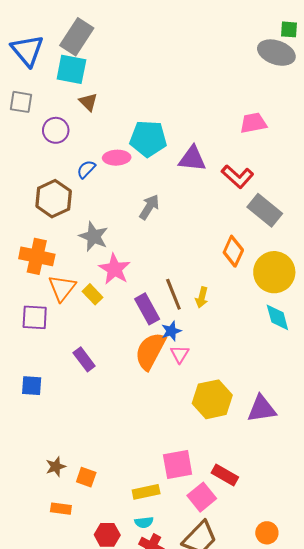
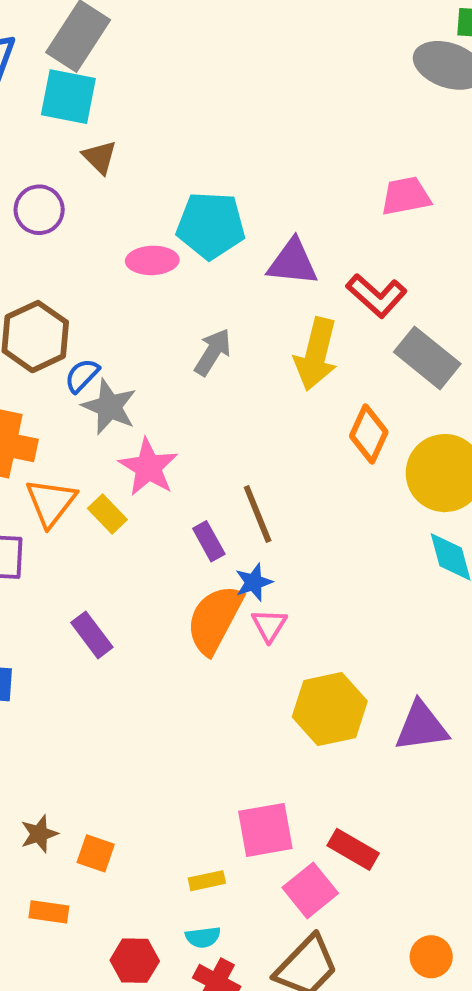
blue semicircle: (86, 169) -> (82, 376), moved
yellow arrow: (202, 297) -> (316, 354), moved, size x1.8
purple rectangle: (147, 309) -> (209, 541), size x0.7
yellow rectangle: (146, 492) -> (207, 881), size x0.7

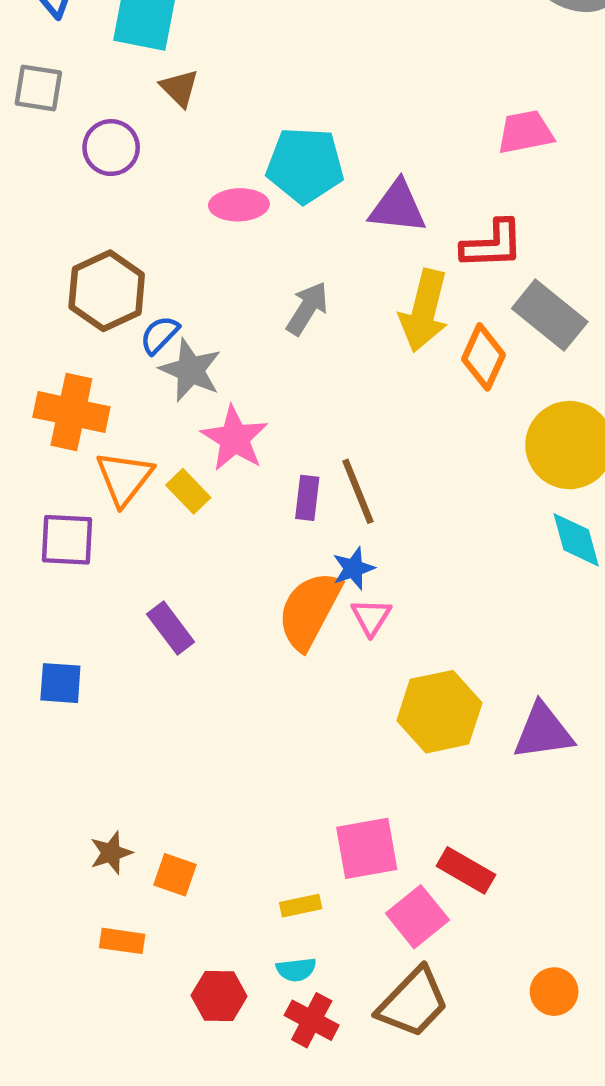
red L-shape: (377, 296) -> (492, 244), turned -44
orange diamond: (369, 434) -> (484, 357), moved
purple rectangle: (209, 541) -> (307, 498), moved, turned 36

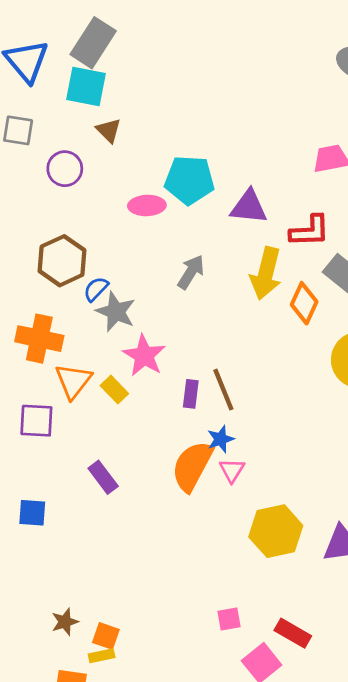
pink square: (367, 848) -> (229, 619), size x0.6
yellow rectangle: (301, 906) -> (102, 656), moved

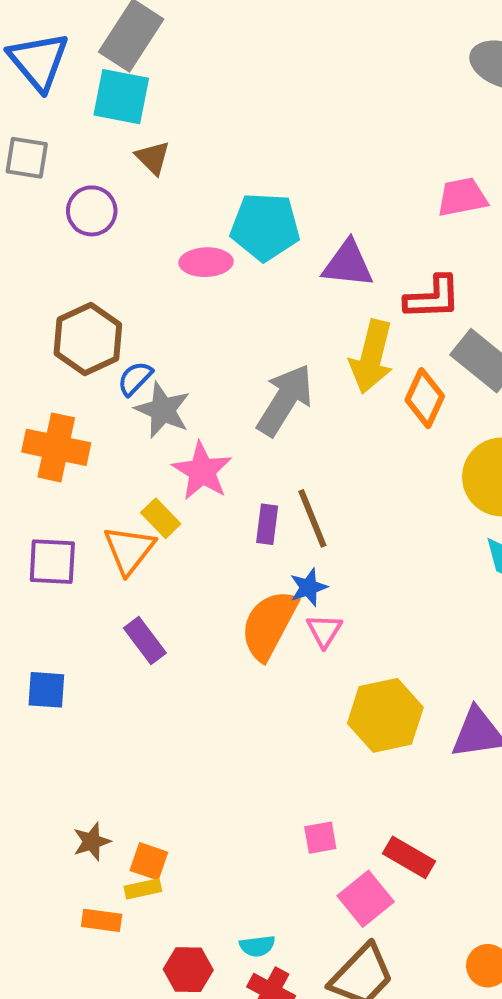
gray arrow: (191, 272) -> (285, 400), moved, size x1.5
orange triangle: (73, 381) -> (129, 550), moved

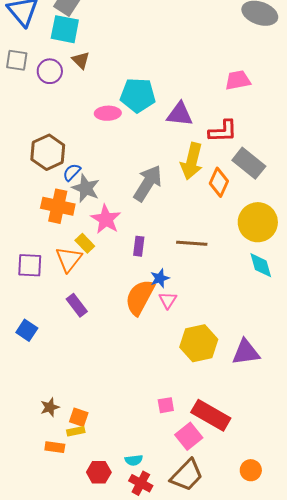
purple circle: (92, 211) -> (50, 71), moved
orange cross: (56, 447) -> (58, 206), moved
brown line: (312, 518) -> (192, 243), moved, turned -64
blue square: (46, 690) -> (27, 330), turned 30
red rectangle: (409, 857) -> (211, 415), size x1.5

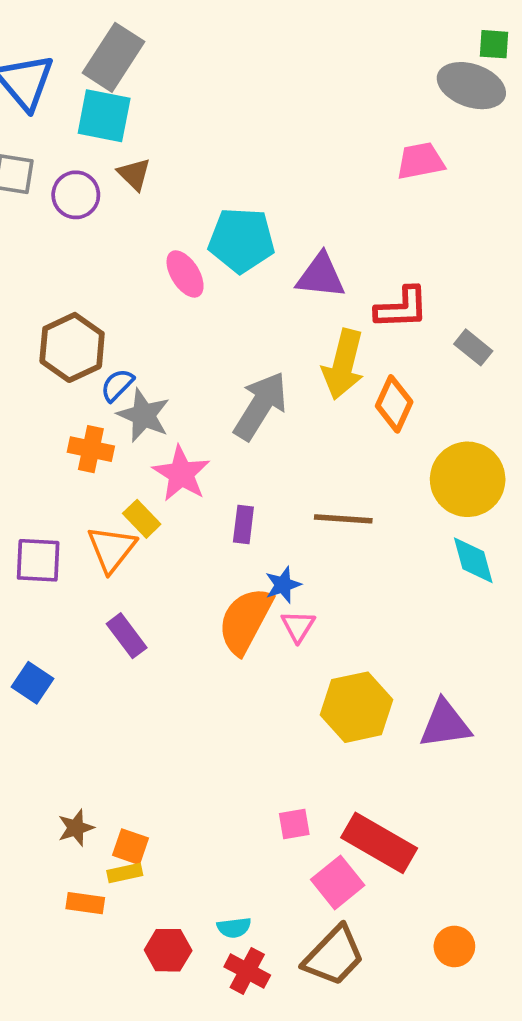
pink trapezoid: (238, 80) -> (421, 161), moved
pink ellipse: (108, 113) -> (185, 274), turned 60
gray rectangle: (249, 163) -> (473, 347), moved, size x0.6
orange cross: (58, 206) -> (91, 449), size x0.7

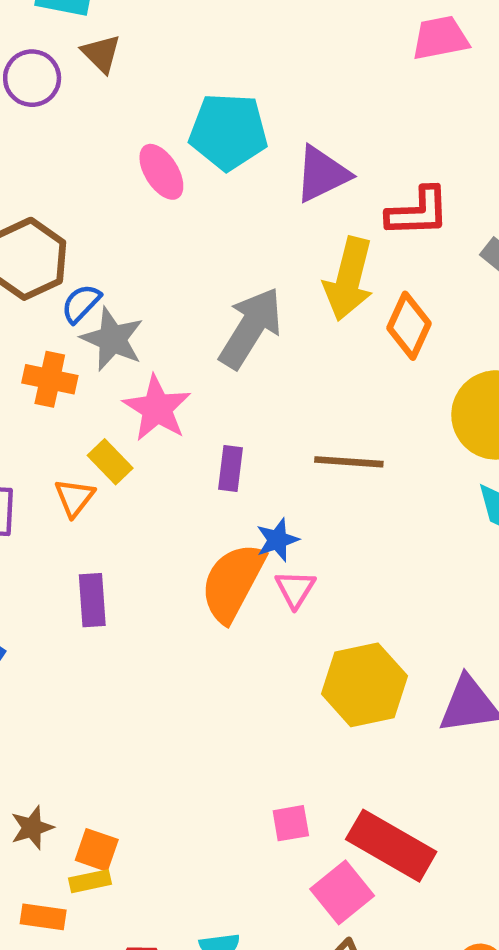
purple triangle: (321, 276) -> (322, 174), turned -32
orange triangle: (112, 549) -> (74, 498), size x0.7
purple rectangle: (127, 636) -> (92, 600), turned 33

